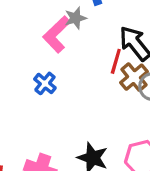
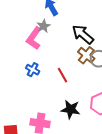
red line: (116, 61) -> (62, 75), moved, turned -35

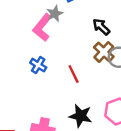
black arrow: (83, 34) -> (101, 27), size x0.7

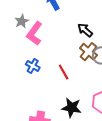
gray star: (55, 14) -> (22, 21), moved

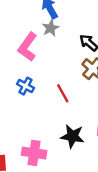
gray star: (22, 21) -> (51, 28), moved

